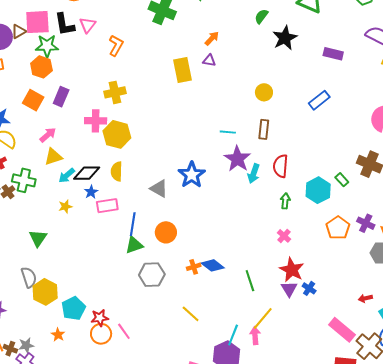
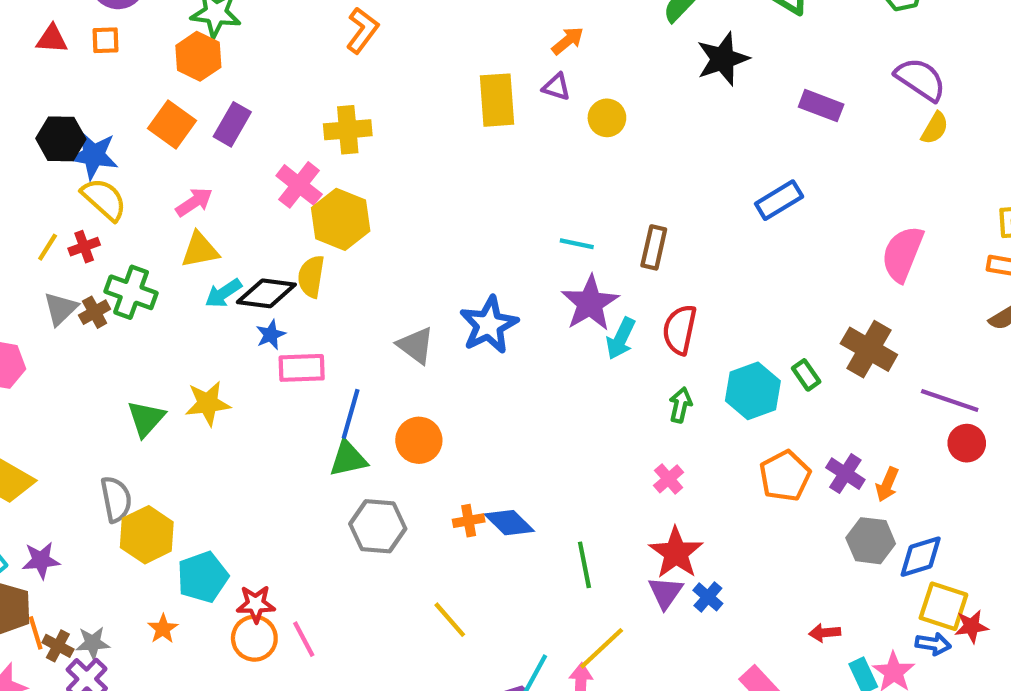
yellow circle: (264, 92) -> (607, 118), moved
pink cross: (96, 121) -> (299, 185), turned 30
yellow semicircle: (117, 171) -> (311, 276), moved
yellow star: (65, 206) -> (208, 403), moved, size x1.5

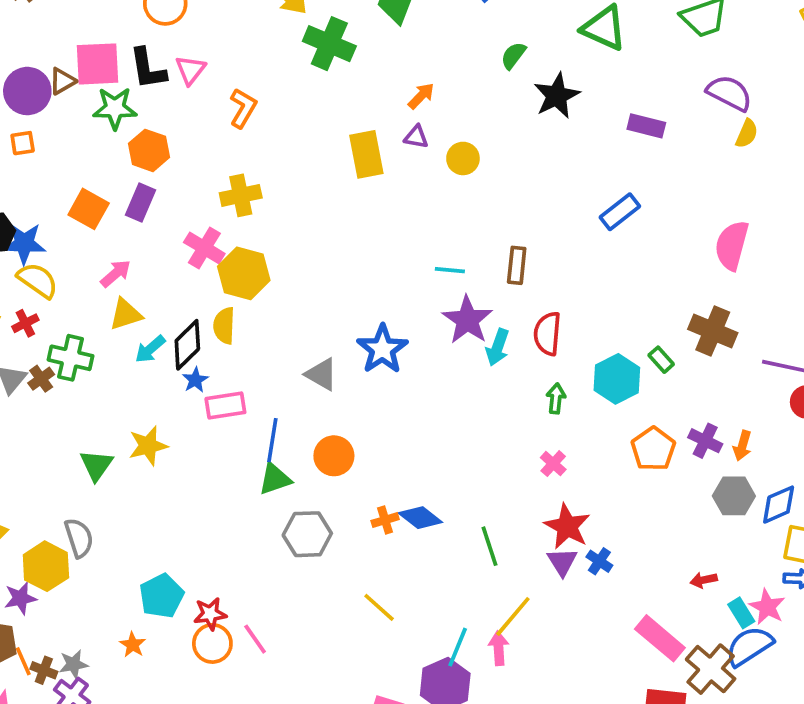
orange hexagon: (198, 56) -> (149, 150), moved
black diamond: (266, 293) -> (187, 345), turned -45
yellow hexagon: (147, 535) -> (46, 566), moved

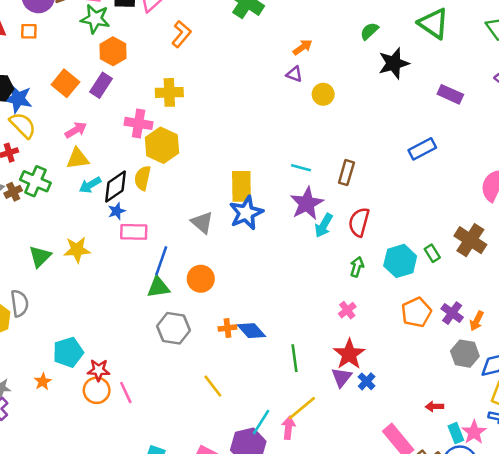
yellow rectangle: (366, 154) -> (241, 186), moved
pink cross: (204, 248) -> (139, 123), turned -32

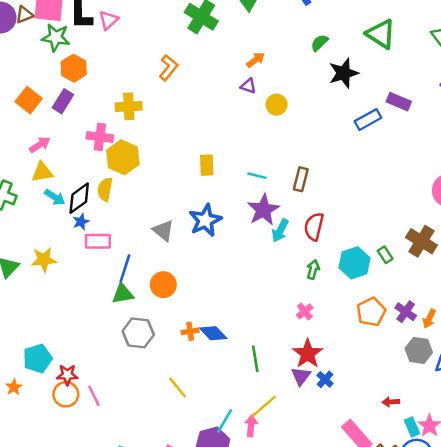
orange L-shape: (181, 34) -> (168, 68), moved
blue rectangle: (422, 149) -> (368, 120), moved
cyan arrow: (90, 185) -> (55, 197), turned -115
yellow rectangle: (241, 186) -> (207, 165), moved, size x0.7

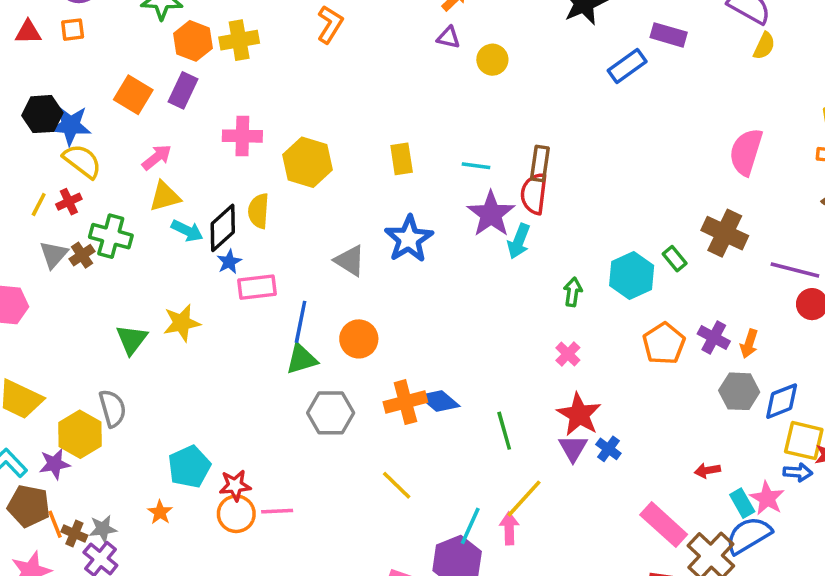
yellow cross: (129, 106) -> (239, 40), moved
yellow hexagon: (123, 157) -> (308, 162), moved
red semicircle: (314, 227) -> (534, 194), moved
orange cross: (190, 331) -> (405, 402), size x1.6
pink line: (94, 396) -> (277, 511), turned -60

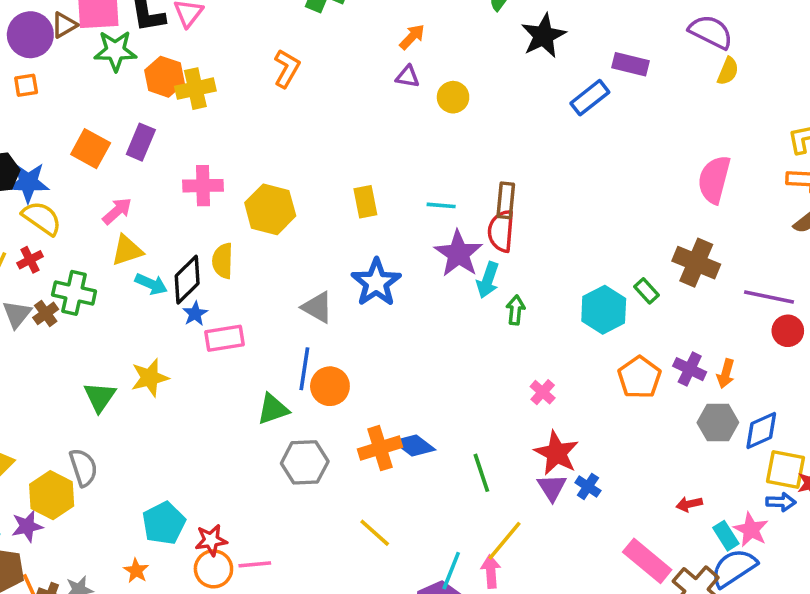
orange hexagon: (193, 41) -> (165, 77), moved
green arrow: (573, 292) -> (515, 310), moved
blue line: (301, 322) -> (304, 369), moved

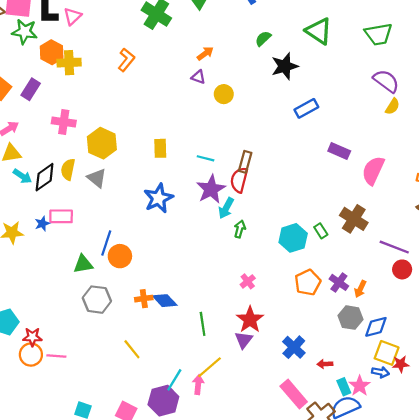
purple rectangle: (631, 64) -> (339, 151), moved
gray triangle: (317, 307) -> (97, 178), moved
blue star: (195, 314) -> (42, 224), moved
orange cross: (380, 448) -> (144, 299), size x0.7
blue cross: (588, 487) -> (294, 347), moved, size x1.5

